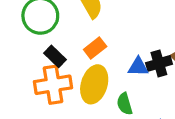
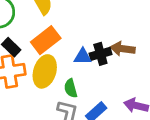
orange rectangle: (95, 48) -> (46, 40), size x1.5

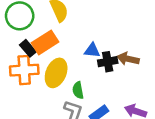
orange rectangle: (46, 40) -> (45, 42), moved
blue triangle: (83, 57) -> (92, 50), moved

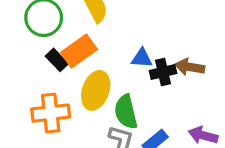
orange cross: (24, 70) -> (51, 113), moved
green semicircle: (78, 90) -> (126, 112), size x1.5

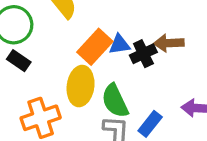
orange rectangle: (79, 51) -> (95, 47), moved
black rectangle: (57, 60) -> (19, 61), moved

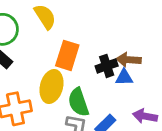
blue triangle: (119, 44) -> (124, 77), moved
orange rectangle: (95, 47) -> (67, 55), turned -32

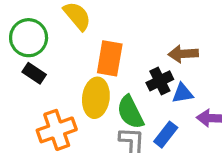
black cross: (107, 66) -> (160, 81), moved
blue triangle: (124, 77) -> (183, 93), moved

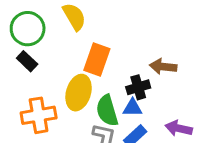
blue triangle: (183, 93) -> (132, 108), moved

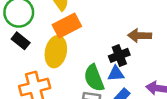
orange rectangle: (97, 60) -> (67, 26), moved, turned 48
yellow ellipse: (79, 93) -> (56, 52), moved

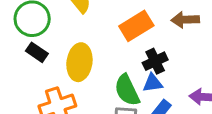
orange rectangle: (67, 26) -> (136, 26), moved
brown arrow: (140, 36) -> (185, 20), moved

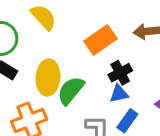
green semicircle: (127, 90) -> (71, 90), moved, turned 68

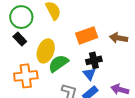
blue triangle: (119, 94) -> (89, 74), turned 48

